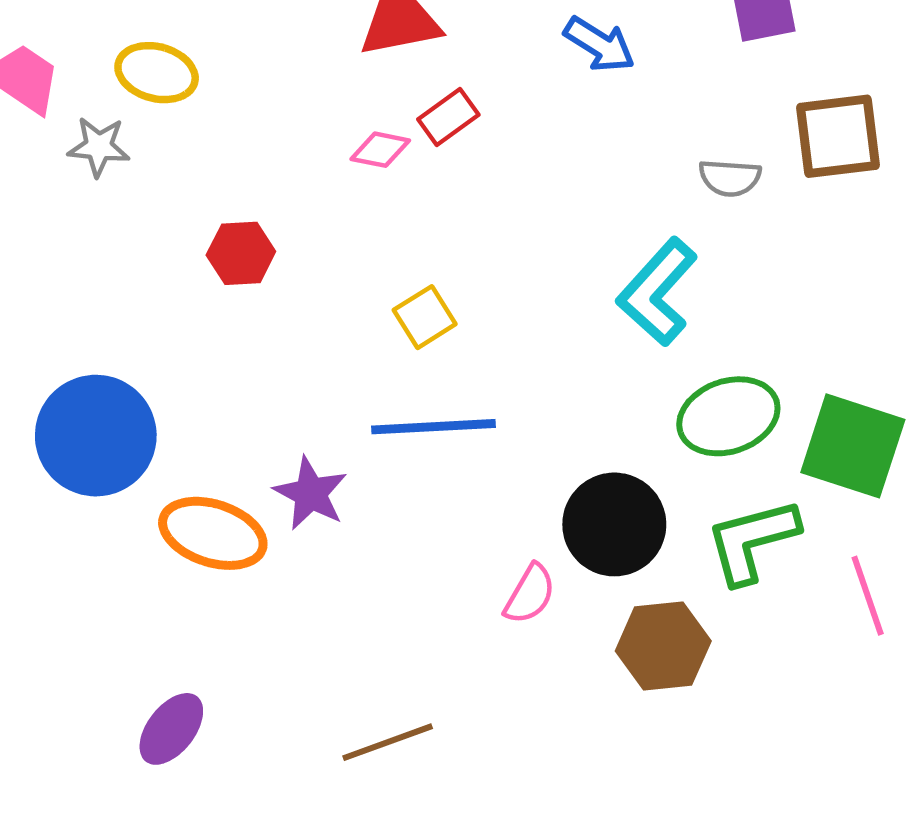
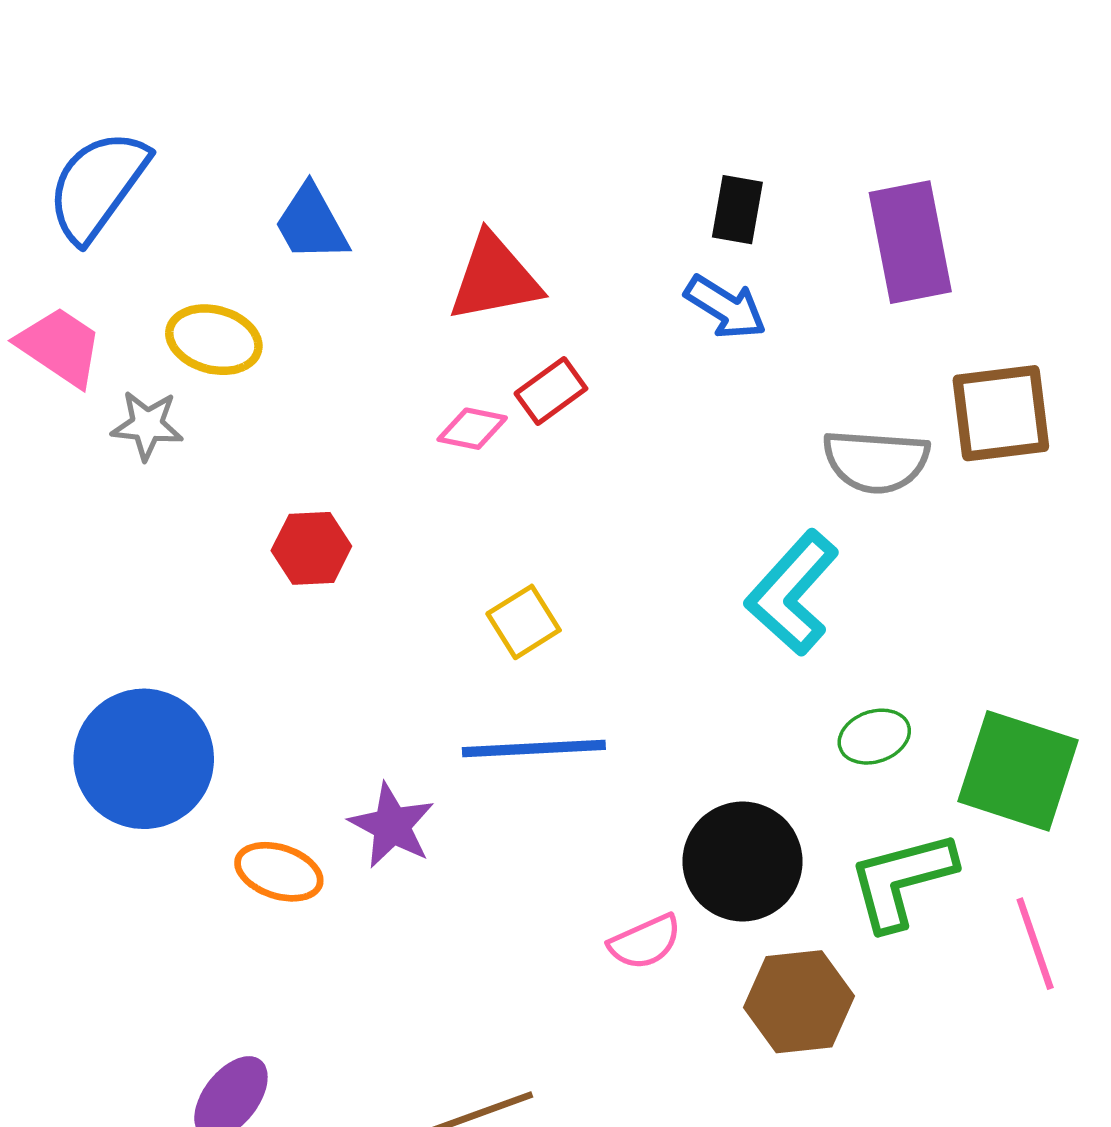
gray semicircle: (730, 178) -> (876, 461), size x1.5
green ellipse: (728, 416) -> (874, 737), size x0.6
orange ellipse: (213, 533) -> (279, 872), size x0.7
pink semicircle: (530, 594) -> (645, 942), turned 36

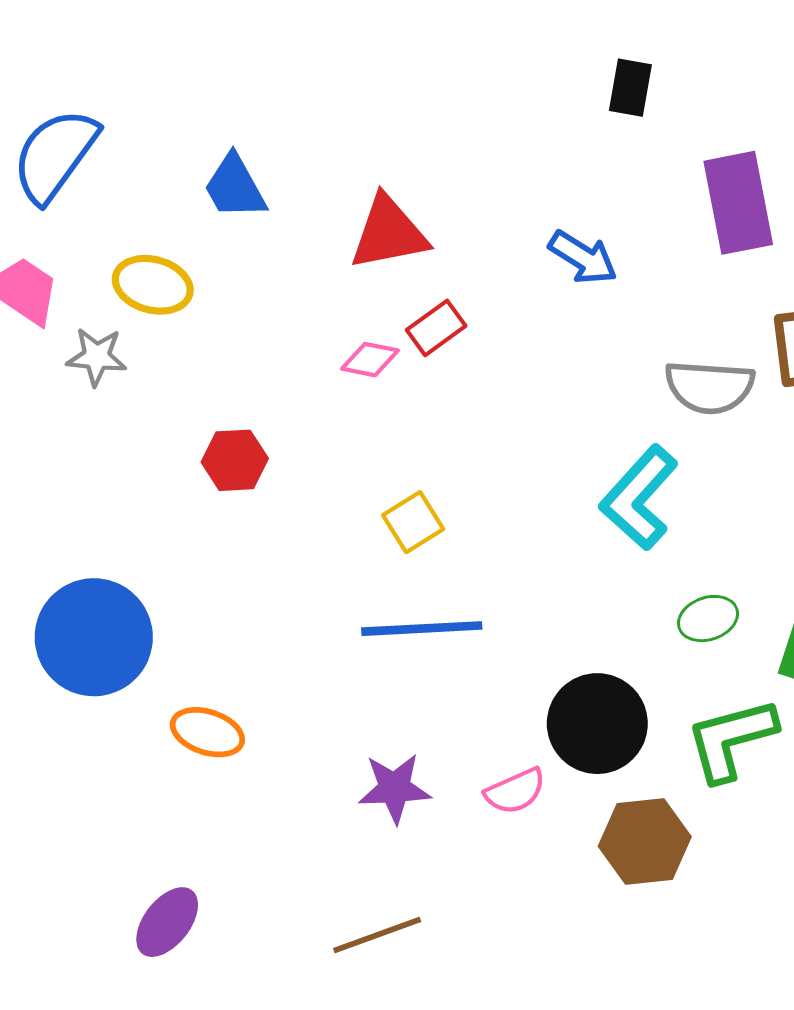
black rectangle: (737, 210) -> (630, 88), moved
purple star: (392, 826) -> (394, 788), moved, turned -30

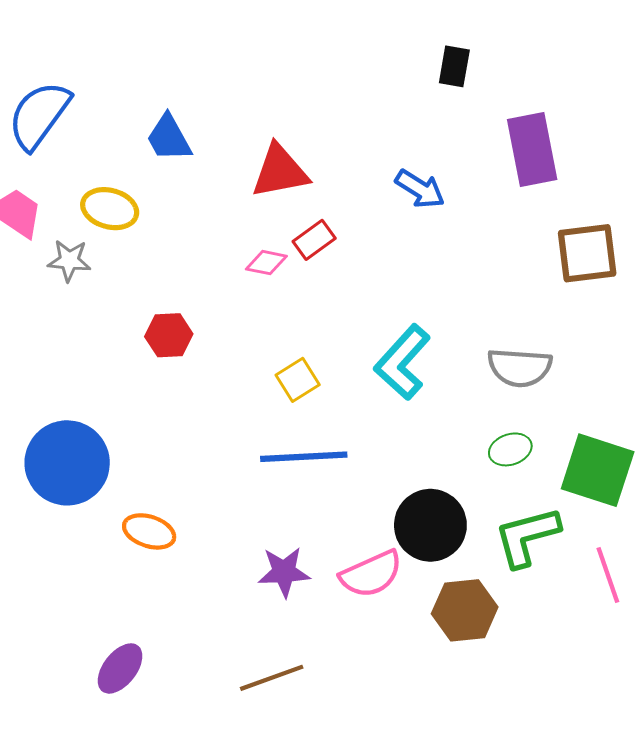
gray semicircle: (709, 387) -> (520, 367), moved
cyan L-shape: (639, 498) -> (402, 362), moved
pink semicircle: (515, 791) -> (371, 574), size x1.4

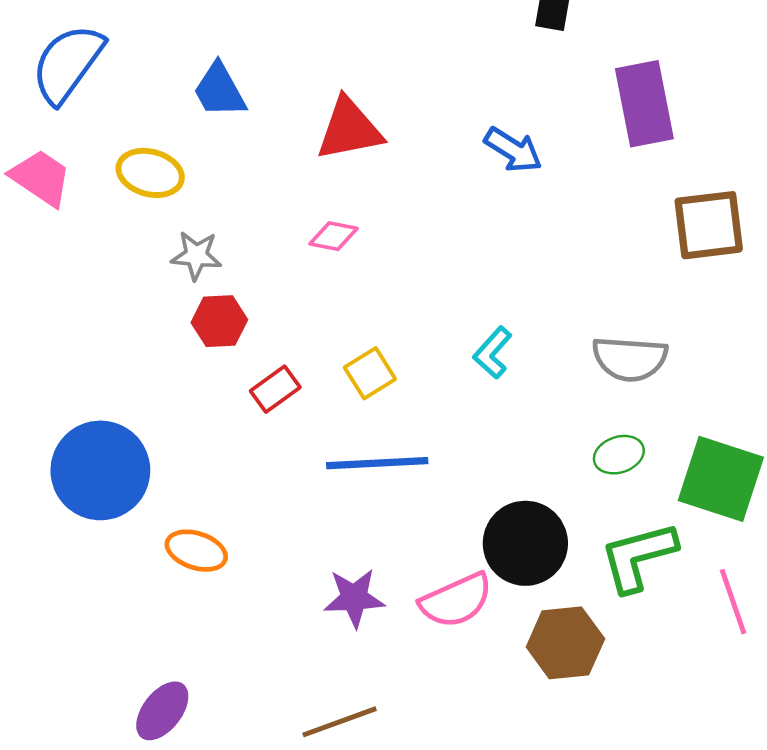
red rectangle: (314, 240) -> (275, 389), moved
gray star: (69, 261) -> (196, 256), moved
cyan L-shape: (402, 362) -> (493, 353), size x0.6

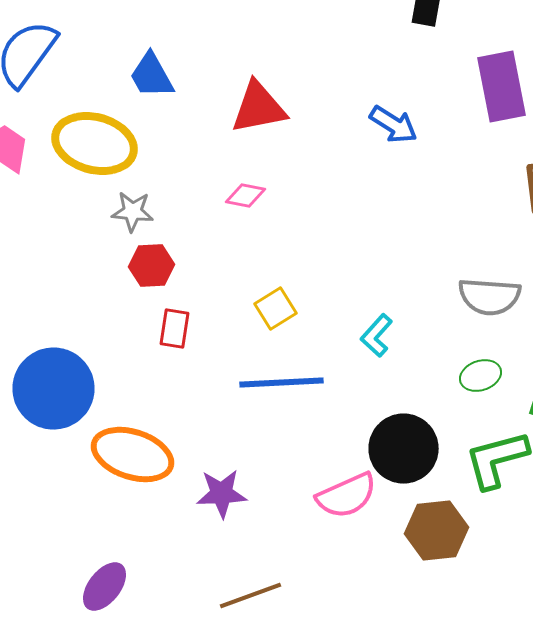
yellow ellipse: (150, 173) -> (94, 144), size x1.5
cyan L-shape: (493, 353) -> (376, 336), moved
red rectangle: (275, 389) -> (174, 329), moved, turned -45
orange ellipse: (196, 551) -> (132, 455), size x1.6
purple star: (354, 598) -> (222, 494), moved

